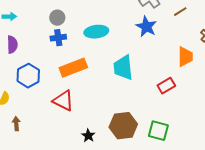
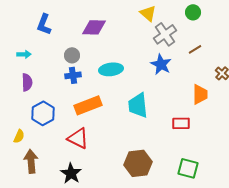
red rectangle: (166, 86) -> (181, 123), turned 30
brown arrow: (16, 124) -> (31, 161), size x1.6
green square: (158, 131) -> (188, 168), moved
black star: (88, 136) -> (71, 173), moved, size x1.5

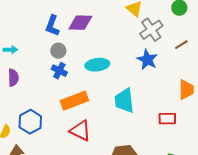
blue L-shape: (44, 24) -> (52, 26), moved
blue cross: (73, 75) -> (59, 71), turned 35
blue hexagon: (43, 113) -> (30, 122), moved
red triangle: (78, 138) -> (80, 131), moved

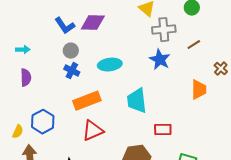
blue L-shape: (52, 26) -> (65, 26), turned -55
gray cross: (151, 30) -> (164, 30), turned 30
red rectangle: (167, 119) -> (163, 130), moved
red triangle: (80, 131) -> (93, 131), turned -50

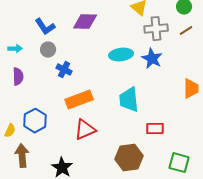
blue L-shape: (65, 26) -> (45, 27), moved
brown line: (194, 45) -> (186, 31), moved
gray circle: (71, 51) -> (48, 50), moved
cyan ellipse: (110, 65) -> (121, 55), moved

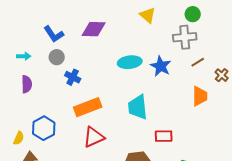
gray cross: (156, 29) -> (185, 37), moved
brown line: (186, 31) -> (198, 62), moved

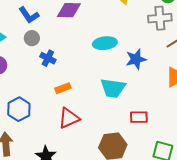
blue star: (161, 66) -> (136, 59), moved, turned 30
orange rectangle: (88, 107) -> (63, 88), size x0.6
cyan trapezoid: (138, 107) -> (113, 88), turned -76

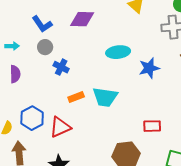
cyan trapezoid: (113, 88) -> (105, 97), moved
red triangle: (69, 118) -> (60, 127), moved

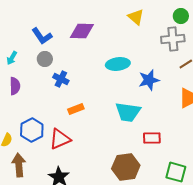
cyan arrow: (12, 46) -> (12, 58), turned 120
cyan trapezoid: (105, 97) -> (128, 112), moved

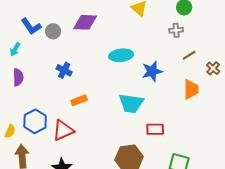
blue L-shape: (42, 36) -> (31, 26), moved
gray cross: (173, 39) -> (176, 30), size x0.6
gray circle: (45, 59) -> (53, 31), moved

